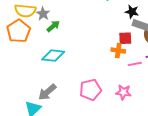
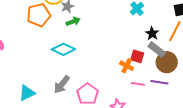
pink pentagon: (90, 90) -> (88, 94), turned 30
gray arrow: (47, 92) -> (62, 85), moved, turned -30

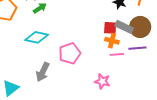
gray rectangle: (157, 49) -> (124, 27), moved
orange cross: (127, 66) -> (112, 41), moved
pink pentagon: (88, 94) -> (70, 53), moved, turned 30

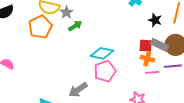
cyan diamond: (37, 37) -> (102, 53), moved
gray arrow: (43, 72) -> (78, 90), turned 30

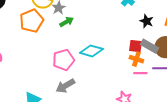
pink pentagon: (105, 71) -> (63, 60), moved

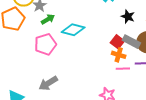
red square: (135, 46) -> (117, 42), turned 32
cyan diamond: (91, 51) -> (73, 30), moved
pink pentagon: (63, 60) -> (45, 44), moved

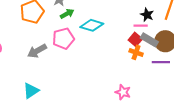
pink line: (123, 69) -> (141, 26), moved
gray arrow: (48, 83) -> (37, 51), moved

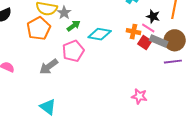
pink line: (141, 26) -> (148, 28), turned 40
orange cross: (136, 52) -> (133, 32), moved
cyan triangle: (31, 91) -> (48, 107), turned -42

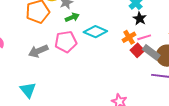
black star: (153, 16) -> (140, 19), moved
pink line: (148, 28) -> (144, 37), turned -64
orange cross: (133, 32) -> (129, 37), turned 32

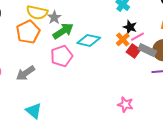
green arrow: (72, 17) -> (63, 31), size x1.5
black star: (140, 19) -> (130, 27), moved
gray arrow: (38, 51) -> (25, 73), moved

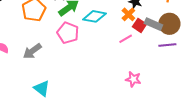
pink line: (138, 37) -> (126, 39), moved
pink pentagon: (62, 56) -> (68, 33), turned -30

